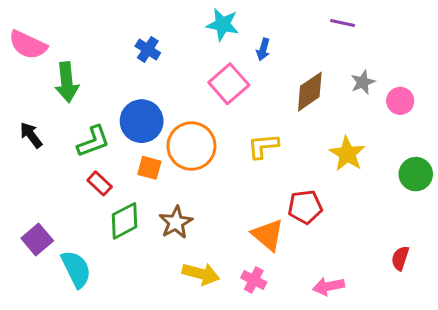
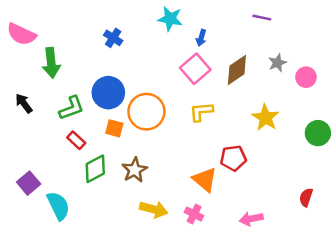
pink square: (229, 84) -> (195, 69), moved

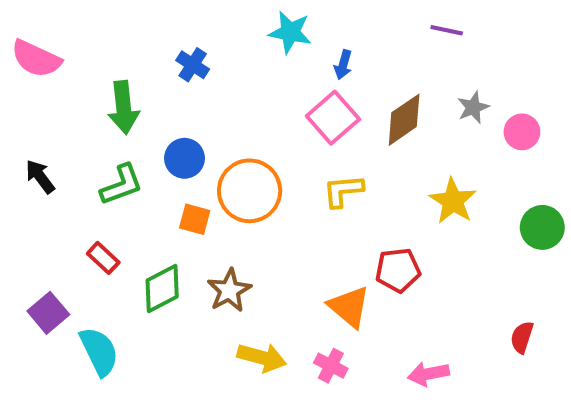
green arrow: (51, 63) -> (123, 107), moved
blue circle: (108, 93) -> (184, 158), size x0.7
red rectangle: (76, 140) -> (103, 258), moved

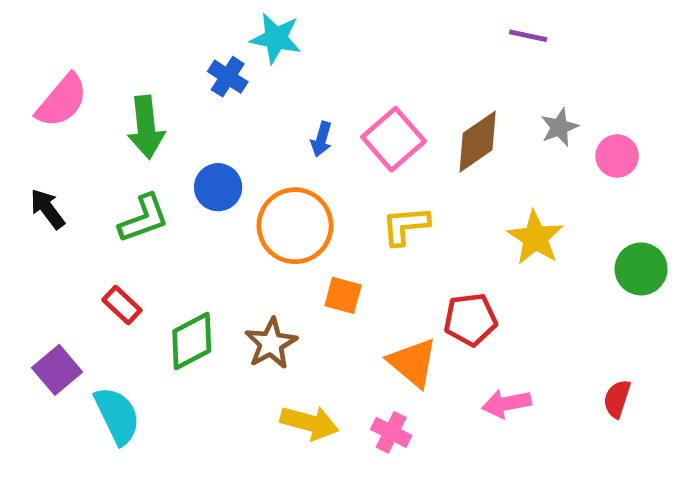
cyan star: (290, 32) -> (276, 38), moved
pink semicircle: (36, 59) -> (62, 101), moved, turned -75
blue arrow: (343, 65) -> (321, 139), moved
orange square: (195, 219) -> (343, 295), moved
pink arrow: (428, 374) -> (506, 404), moved

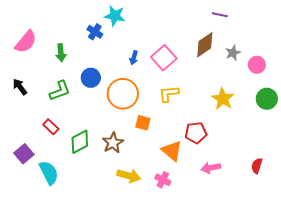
green arrow: (146, 127) -> (61, 53), size x0.7
brown diamond: (478, 142) -> (205, 45), moved
green circle: (641, 269) -> (267, 99), moved

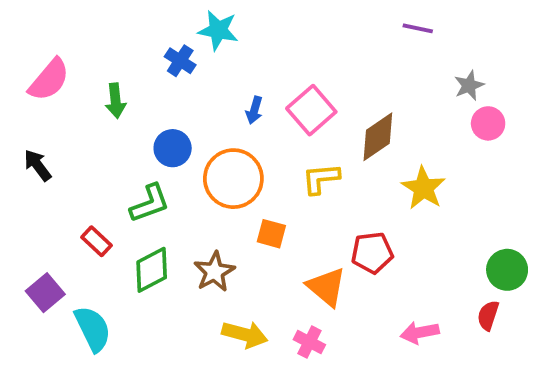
brown diamond: (205, 45) -> (378, 137), moved
gray star: (233, 53) -> (469, 85), moved
green L-shape: (60, 91) -> (150, 203), moved
green circle: (267, 99) -> (507, 270), moved
pink arrow: (211, 168) -> (420, 333), moved

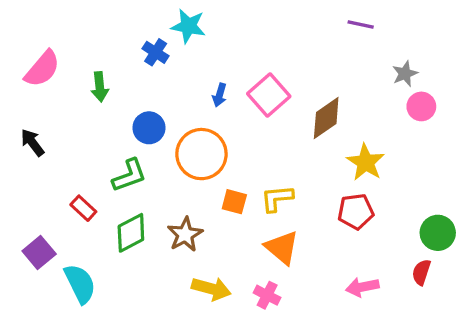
yellow L-shape: (321, 179) -> (277, 198), moved
red pentagon: (372, 253) -> (356, 211), moved

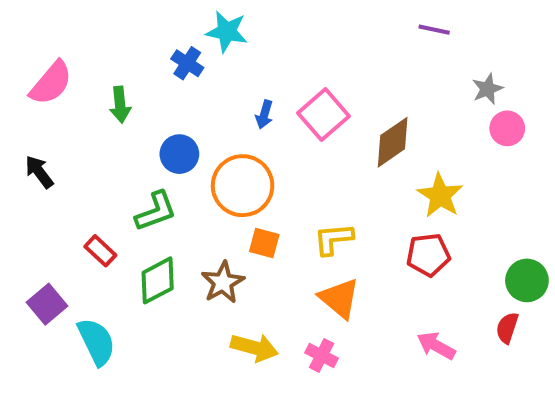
orange square: (234, 202) -> (264, 243), moved
pink arrow: (362, 287) -> (436, 346), turned 40

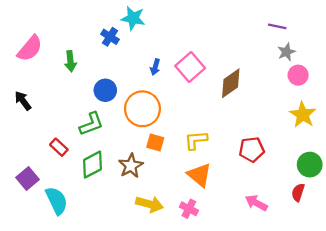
purple line: (434, 30) -> (277, 26), moved
yellow star: (440, 196) -> (303, 115), moved

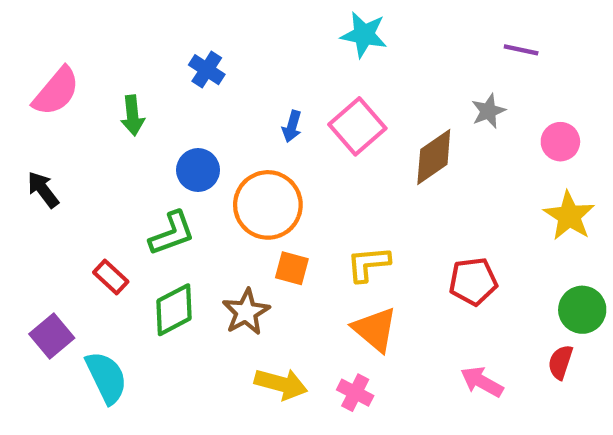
cyan star: (133, 18) -> (364, 35), moved
gray star: (286, 52) -> (488, 111), moved

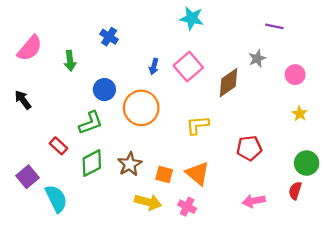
yellow star: (569, 216) -> (300, 114), size x0.6
yellow L-shape: (368, 264) -> (197, 125), moved
orange square: (292, 268) -> (164, 175), moved
pink arrow: (482, 382) -> (254, 201), turned -40

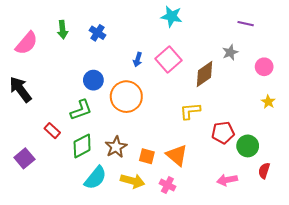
green arrow: (70, 61) -> (63, 30), moved
black arrow: (23, 100) -> (20, 89), size x1.5
yellow L-shape: (197, 125) -> (190, 111), moved
green circle: (307, 163) -> (248, 146), moved
cyan semicircle: (56, 199) -> (95, 178), moved, turned 65

